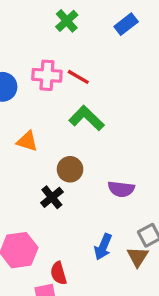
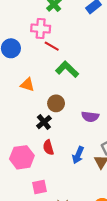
pink cross: (47, 75) -> (41, 28), moved
red line: (78, 77) -> (52, 46), moved
red semicircle: (58, 273) -> (48, 147), moved

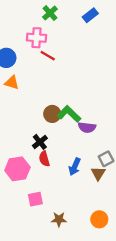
green L-shape: (67, 69) -> (69, 114), moved
orange triangle: (27, 85) -> (12, 83), moved
black cross: (44, 122) -> (40, 142), moved

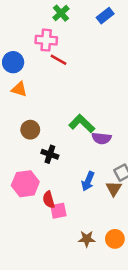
brown circle: (52, 114) -> (30, 130), moved
black cross: (40, 142) -> (50, 154), turned -32
red semicircle: (44, 159) -> (49, 200), moved
pink square: (35, 199) -> (58, 211), moved
brown star: (59, 219) -> (87, 239), moved

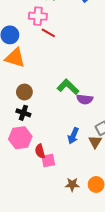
orange triangle: (19, 89) -> (15, 58), size x1.5
black cross: (50, 154) -> (23, 113), moved

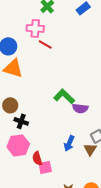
brown circle: (24, 92) -> (10, 105), moved

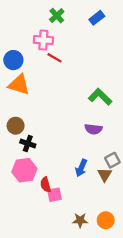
green L-shape: (64, 96) -> (100, 97), moved

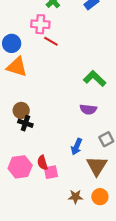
brown circle: (16, 126) -> (21, 110), moved
pink hexagon: (24, 170) -> (20, 167), moved
brown triangle: (105, 175) -> (97, 166), moved, size x1.5

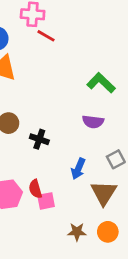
black cross: (25, 123) -> (39, 139), moved

